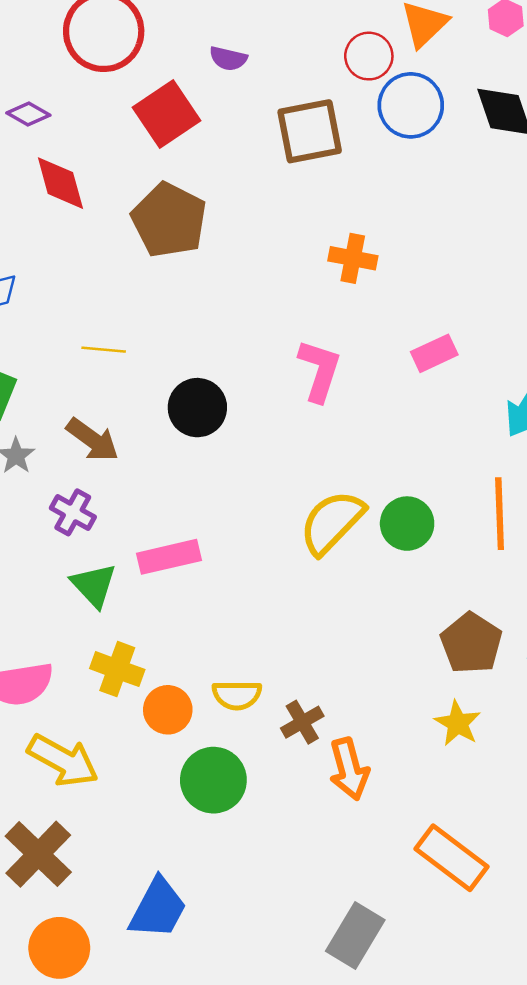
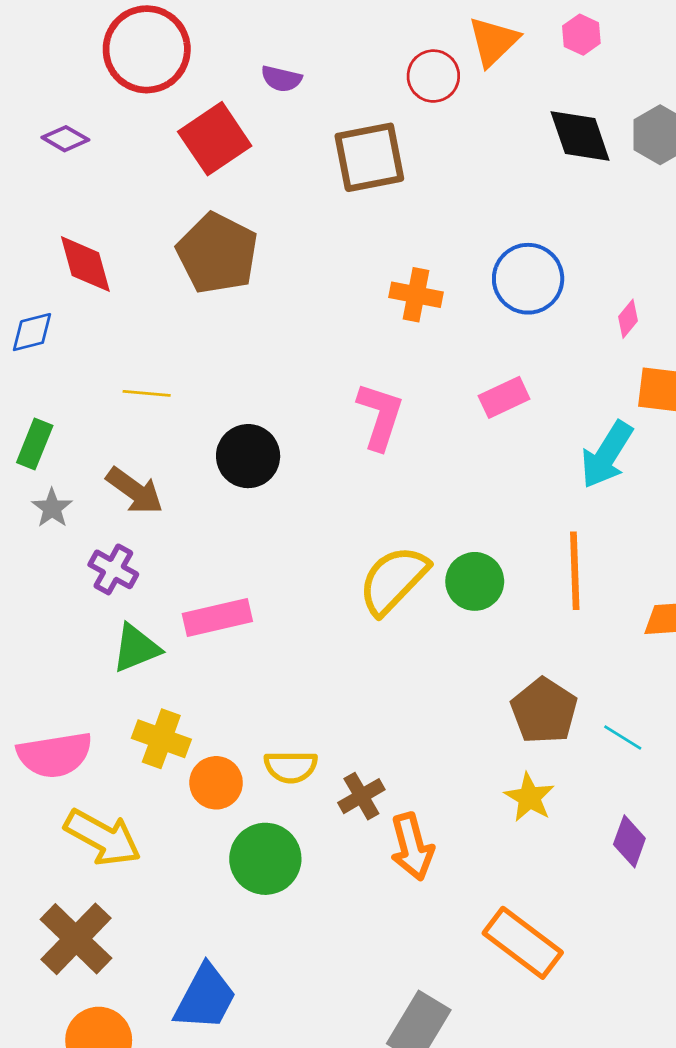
blue circle: (411, 105) -> (528, 279), moved
red diamond: (60, 183) -> (85, 264), moved
green triangle: (94, 585) -> (136, 648), turned 51

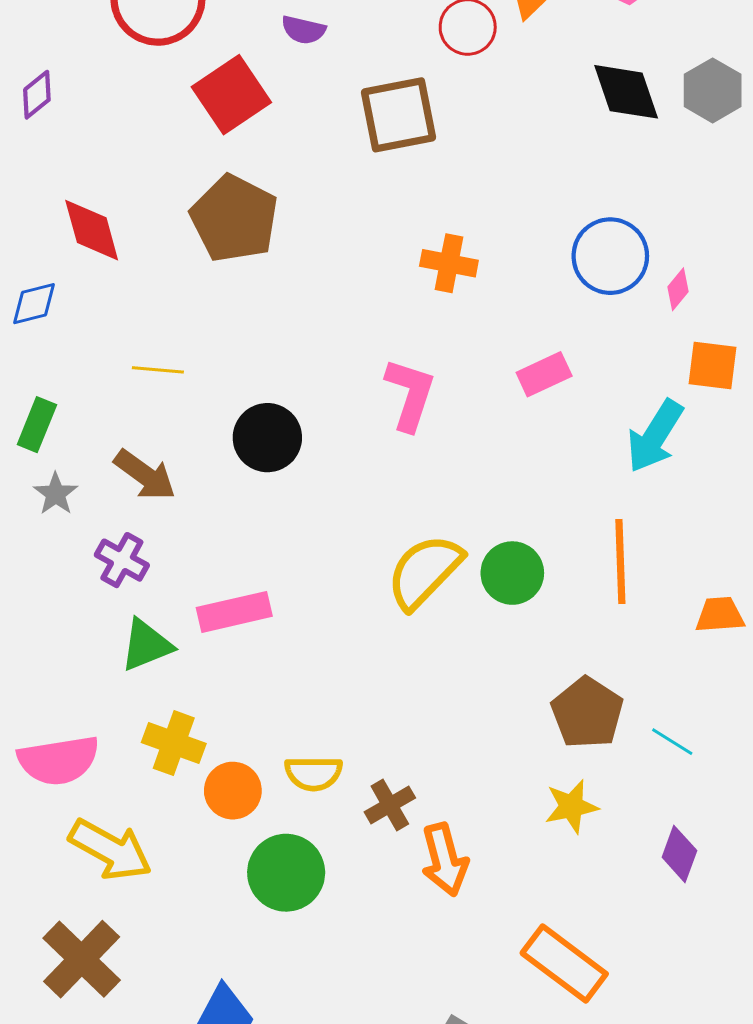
purple diamond: (65, 139) -> (37, 95), moved, turned -69
blue circle: (528, 279) -> (610, 256), moved
yellow star: (529, 797) -> (571, 806), turned 30

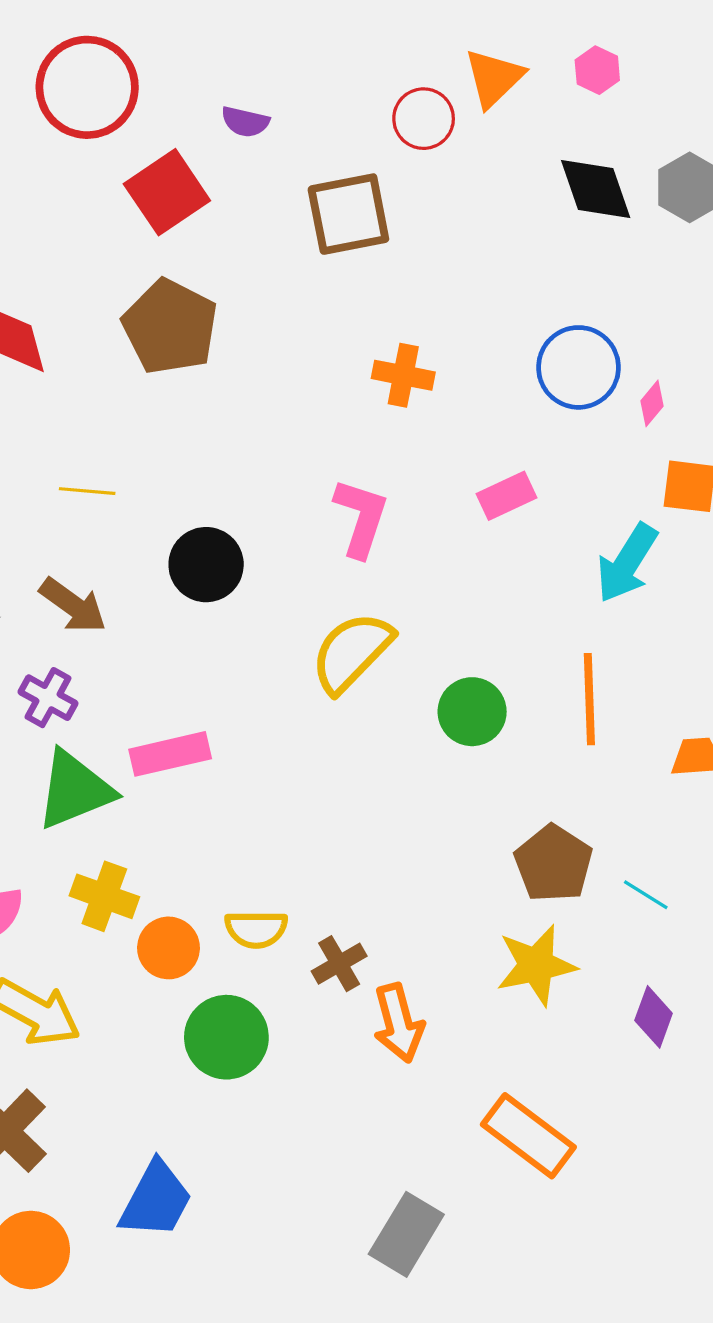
yellow semicircle: (424, 572) -> (352, 652), moved
green triangle: (146, 645) -> (75, 790), size x1.4
yellow star: (571, 806) -> (536, 965), size x1.4

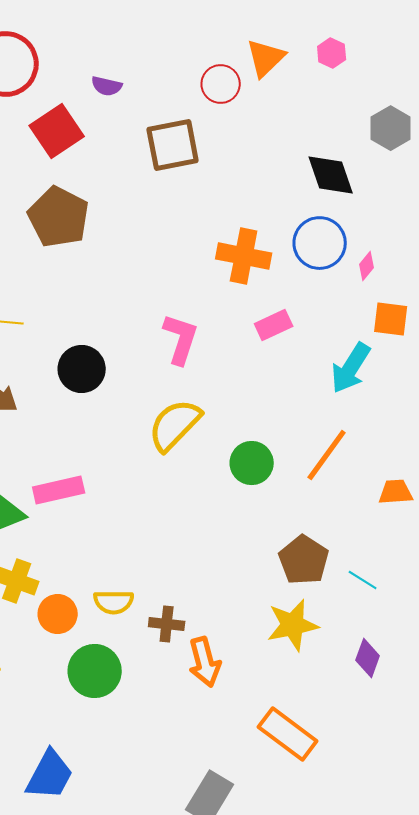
black diamond: (596, 189) -> (331, 175), moved
orange cross: (403, 375) -> (244, 256), moved, size x1.4
orange line: (589, 699) -> (327, 455), turned 38
brown cross: (339, 964) -> (167, 624), turned 36

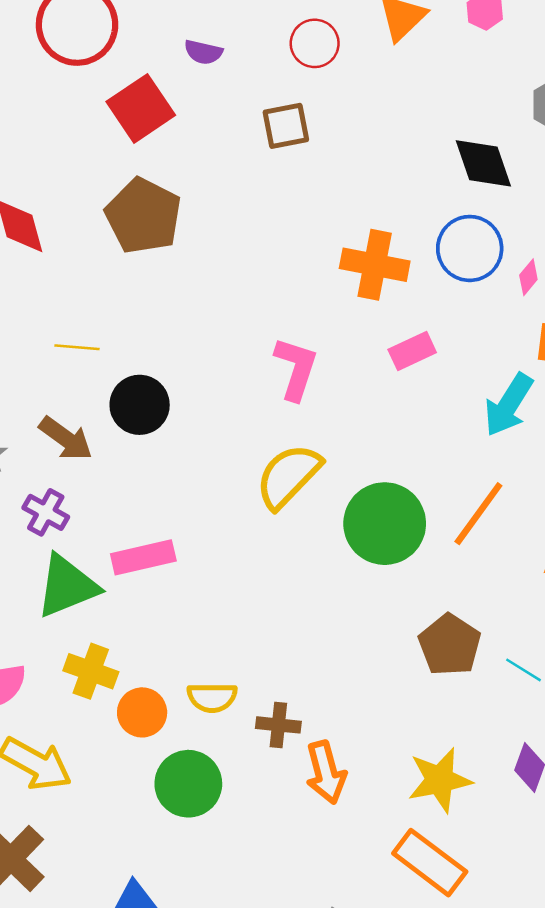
red circle: (221, 84) -> (315, 43), moved
brown square: (173, 145) -> (286, 126), size x0.7
black circle: (82, 369) -> (140, 405), moved
green circle: (252, 463) -> (385, 524), size x1.5
yellow star: (293, 625) -> (440, 780), moved

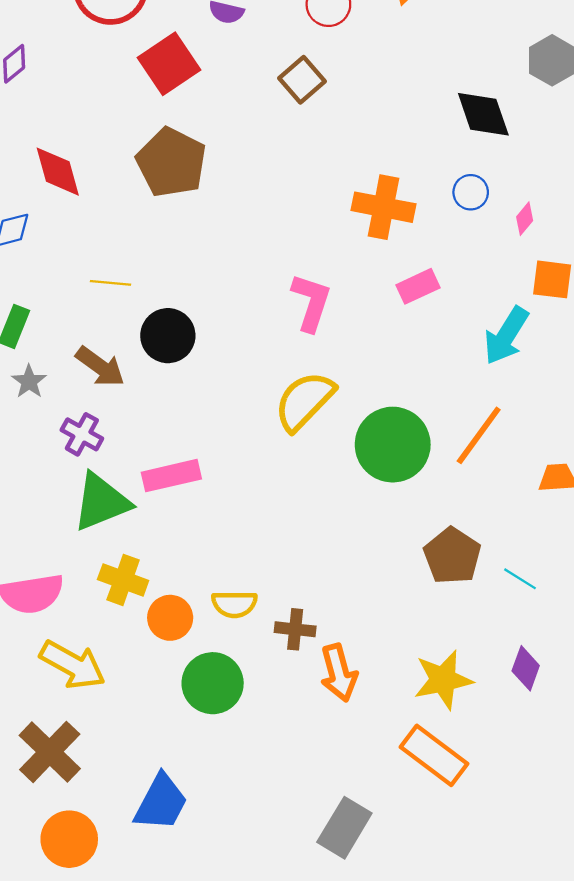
brown square: (286, 126) -> (302, 80), turned -30
blue circle: (470, 248) -> (471, 192), size x0.6

